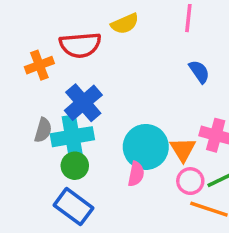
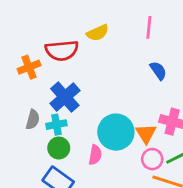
cyan cross: (72, 137) -> (56, 125), size x0.6
pink semicircle: (136, 174) -> (95, 155), moved

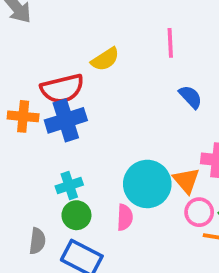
orange cross: (29, 67) -> (23, 116), turned 35
blue cross: (65, 97) -> (66, 120), moved, turned 32
gray semicircle: (33, 120) -> (37, 241), moved

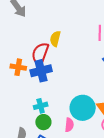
yellow semicircle: (105, 59) -> (55, 39), moved, turned 133
red semicircle: (62, 89) -> (40, 54), turned 120

